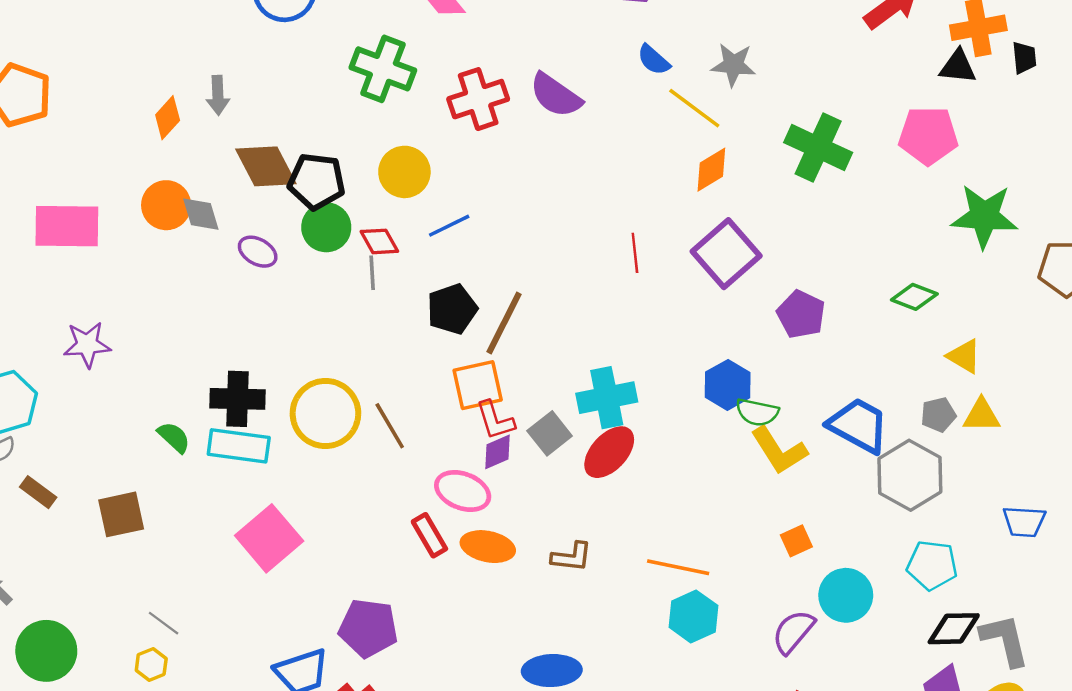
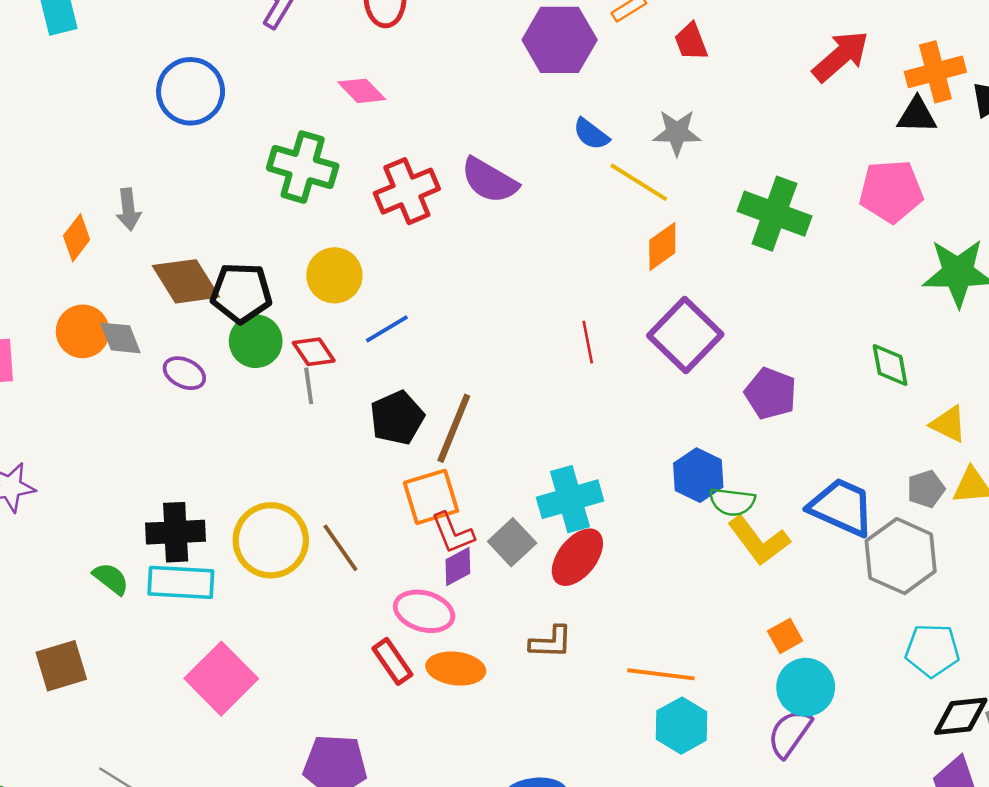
green diamond: (914, 297) -> (890, 365), turned 63
brown L-shape: (572, 557) -> (551, 642), moved
cyan circle: (846, 595) -> (806, 687), moved

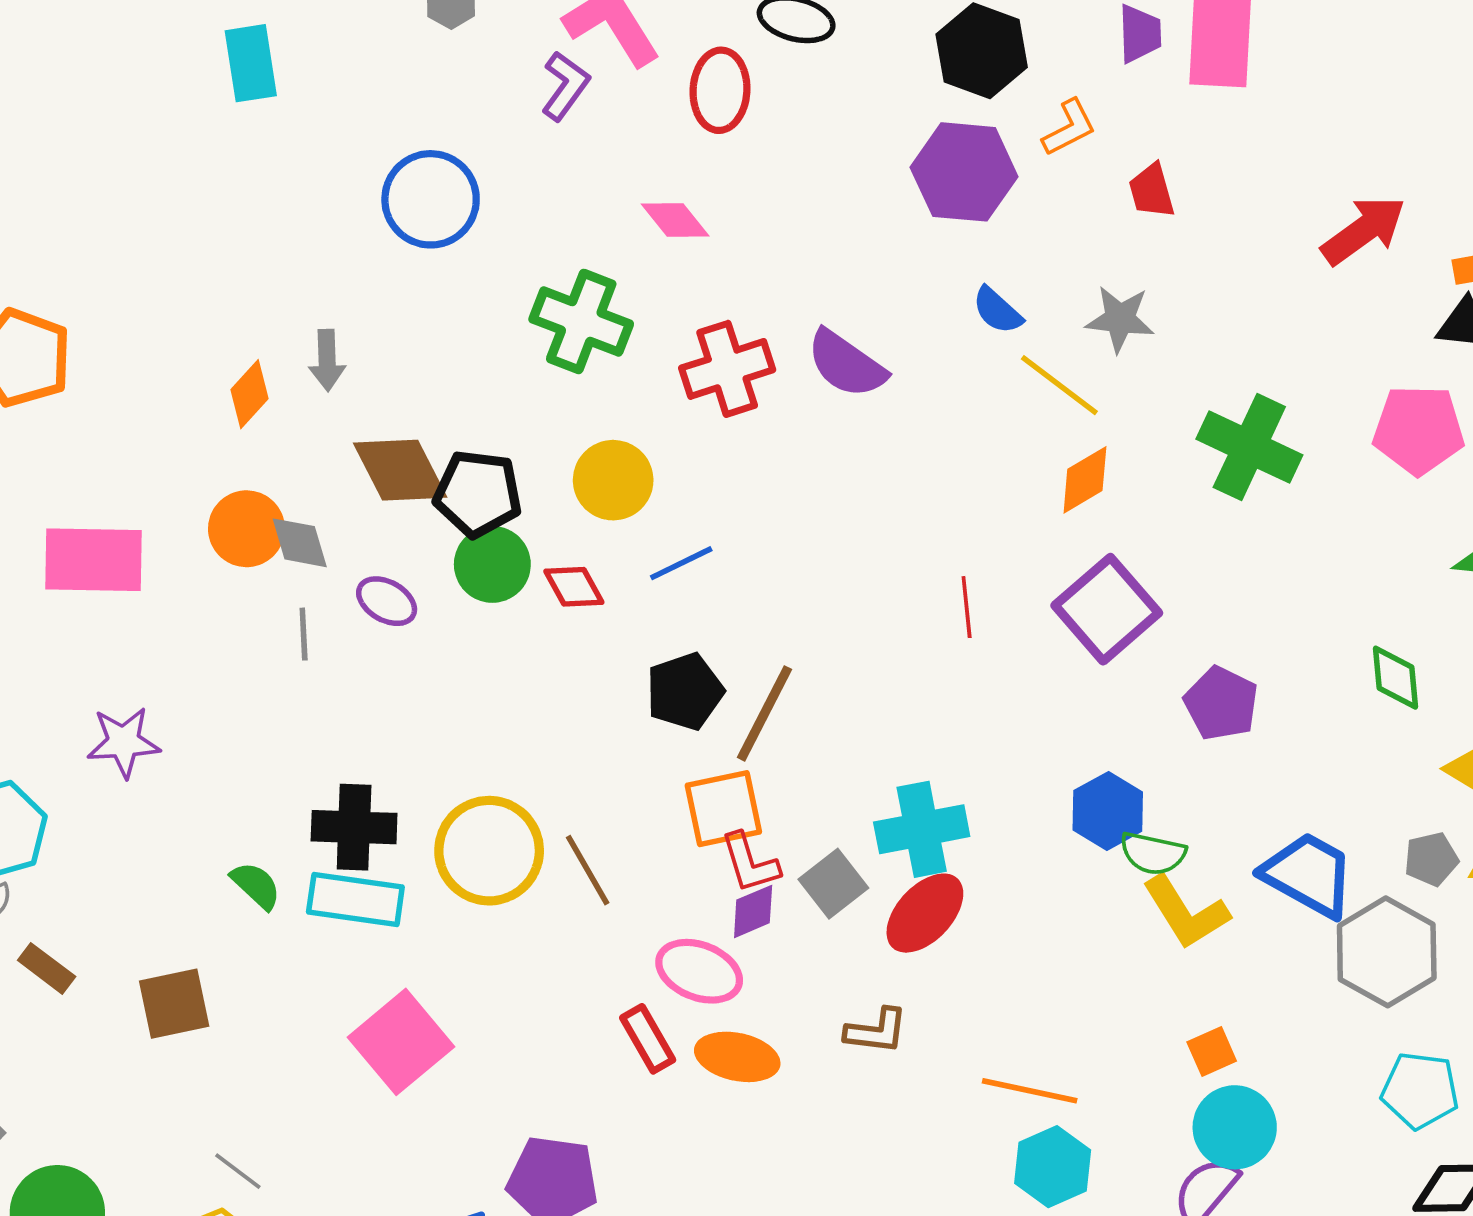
gray line: (309, 386) -> (304, 634), moved

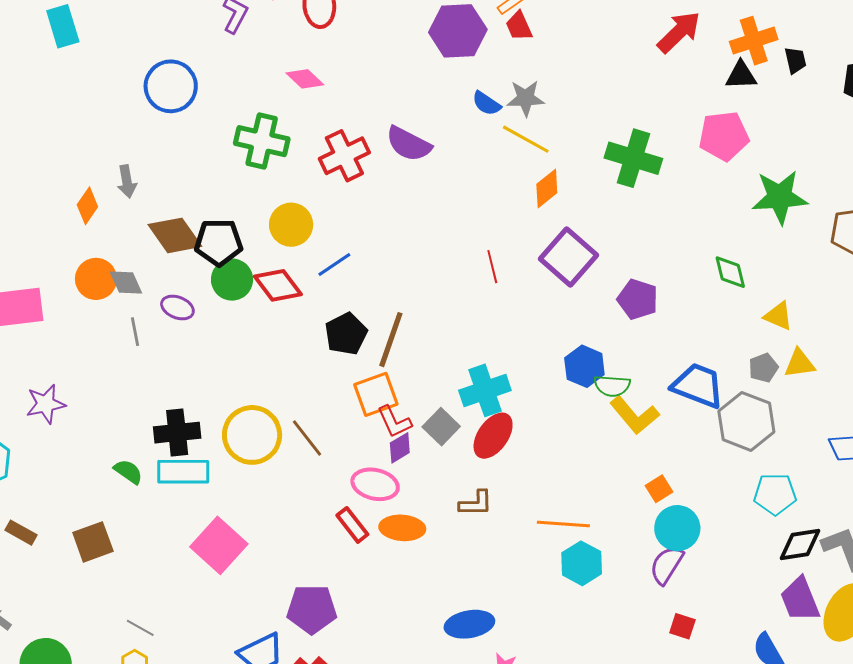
red trapezoid: (1152, 191) -> (519, 26), moved
gray star: (1120, 319) -> (526, 98), moved
red diamond: (574, 587) -> (278, 285), size x1.4

